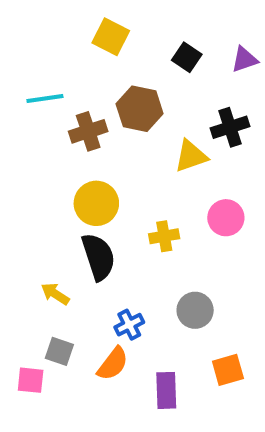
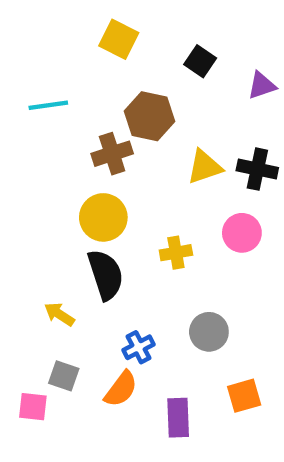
purple triangle: (244, 59) -> (262, 85), moved
black cross: (230, 127) -> (257, 169), moved, turned 30
brown cross: (88, 131) -> (112, 154), moved

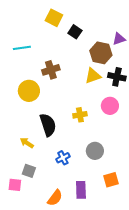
black square: (200, 61) -> (75, 32), moved
brown hexagon: (150, 116) -> (101, 53), moved
yellow circle: (103, 217) -> (29, 91), moved
orange semicircle: (121, 389) -> (55, 198), moved

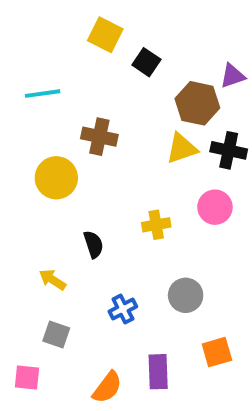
brown cross: (51, 70) -> (99, 137), turned 30
black semicircle: (48, 125) -> (94, 244), size x0.6
pink square: (15, 185) -> (27, 378), moved

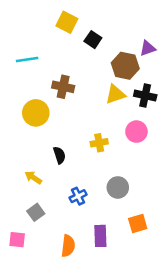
gray square: (56, 334) -> (36, 212), turned 35
orange semicircle: (107, 387) -> (68, 246), turned -30

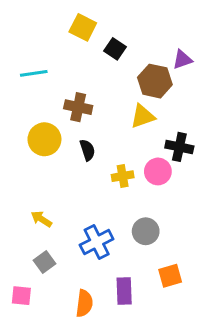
black cross: (145, 96) -> (179, 147), moved
pink circle: (136, 132) -> (158, 171), moved
black semicircle: (59, 155) -> (87, 150), moved
blue cross: (78, 196) -> (97, 242), size x1.5

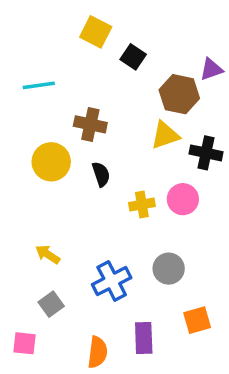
black cross: (179, 147) -> (206, 153), moved

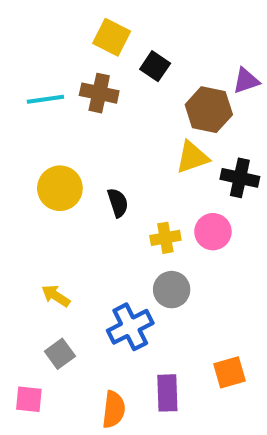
brown cross: (90, 124) -> (99, 93), moved
gray circle: (169, 269) -> (172, 290), moved

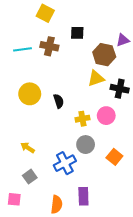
yellow square: (112, 37) -> (45, 13), moved
black square: (155, 66) -> (77, 33), turned -32
orange square: (230, 372) -> (114, 157), moved, turned -35

